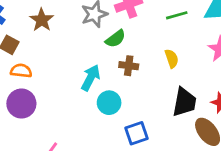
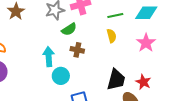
yellow semicircle: (172, 59) -> (112, 36), moved
cyan arrow: (91, 78) -> (49, 57), turned -36

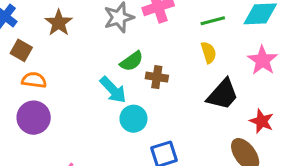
green semicircle: (69, 29) -> (132, 61), moved
cyan arrow: (49, 57) -> (113, 90), turned 144
black trapezoid: (116, 80) -> (223, 94), moved, turned 30

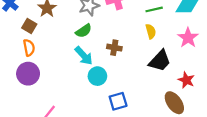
brown square: (21, 50) -> (29, 26), moved
green semicircle: (132, 61) -> (84, 31), moved
orange semicircle: (34, 80) -> (29, 48), turned 70

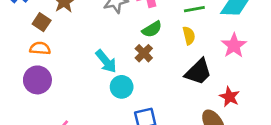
green semicircle: (84, 31) -> (152, 29), moved
orange semicircle: (29, 48) -> (40, 48), turned -77
brown cross: (114, 48) -> (144, 53), turned 32

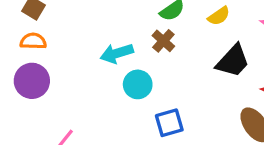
yellow semicircle: (189, 36) -> (219, 16), turned 72
cyan arrow: (106, 61) -> (117, 53), turned 115

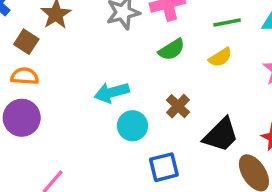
brown cross: (163, 41) -> (178, 106), moved
black trapezoid: (233, 61) -> (221, 135), moved

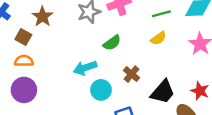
green semicircle: (172, 50) -> (112, 43), moved

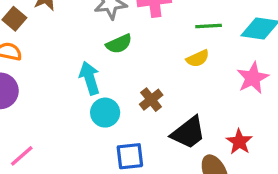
green semicircle: (112, 43) -> (119, 44), moved
cyan arrow: (85, 68) -> (90, 78), turned 80

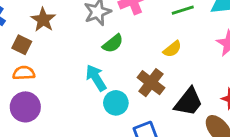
yellow semicircle: (198, 58) -> (172, 49), moved
brown cross: (151, 100) -> (151, 83), size x1.4

